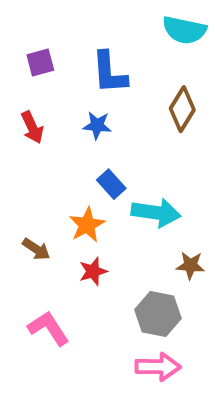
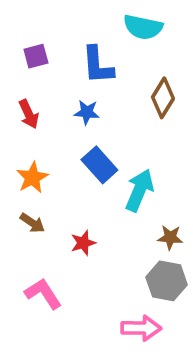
cyan semicircle: (184, 30) -> (143, 27), moved
blue rectangle: (111, 184) -> (99, 165), size x1.4
cyan arrow: (156, 213) -> (139, 190), turned -75
orange star: (87, 225) -> (32, 178), moved
gray hexagon: (158, 314) -> (167, 281), moved

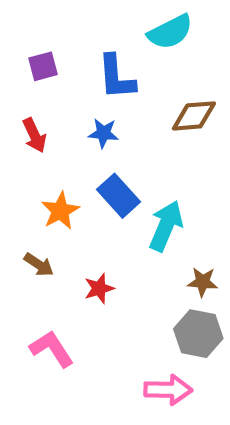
cyan semicircle: (143, 27) -> (170, 32), turned -39
brown diamond: (163, 98) -> (194, 116), turned 54
orange star: (32, 178) -> (60, 211), moved

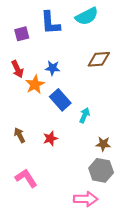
blue L-shape: (116, 77) -> (50, 23), moved
orange star: (60, 211) -> (35, 85), moved
cyan arrow: (166, 226) -> (85, 115), size x0.6
brown arrow: (39, 265) -> (20, 135), turned -152
red star: (99, 288) -> (50, 138), moved

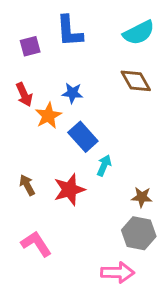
cyan semicircle: (87, 16) -> (139, 33), moved
brown diamond: (99, 59) -> (136, 81), turned 65
cyan arrow: (85, 115) -> (104, 165), moved
red star: (50, 138) -> (69, 190), size x1.5

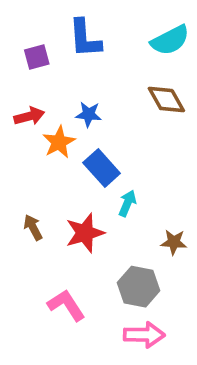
red arrow: (24, 95) -> (29, 116), turned -80
gray hexagon: (139, 233) -> (139, 287), moved
pink L-shape: (36, 244) -> (66, 305), moved

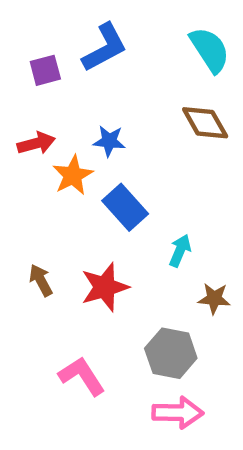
blue L-shape: (85, 38) -> (105, 47), turned -114
cyan semicircle: (170, 40) -> (210, 50), turned -96
cyan arrow: (127, 203) -> (180, 251), moved

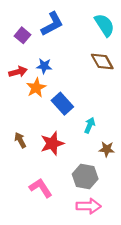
purple square: (45, 70) -> (22, 35), turned -35
blue star: (109, 141) -> (44, 66), moved

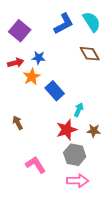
blue L-shape: (52, 24) -> (64, 24), moved
purple square: (22, 35) -> (20, 31), size x1.5
red star: (52, 143) -> (67, 130), moved

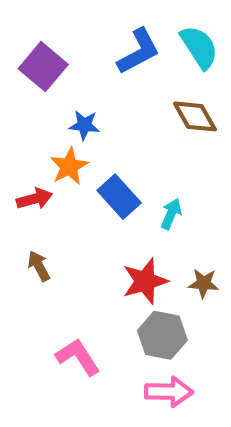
red arrow: (16, 63) -> (35, 199), moved
cyan arrow: (79, 110) -> (171, 214), moved

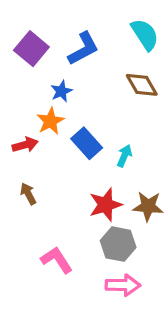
blue L-shape: (139, 51) -> (83, 49), moved
blue star: (84, 125) -> (61, 91), turned -30
brown star: (204, 283) -> (148, 206), size x1.4

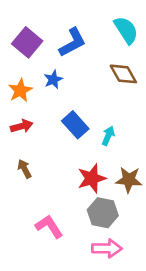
orange star: (50, 121) -> (20, 90), moved

